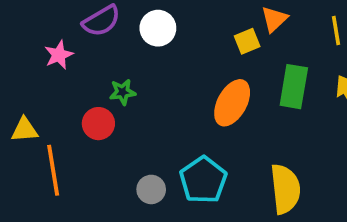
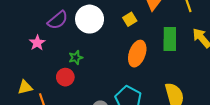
white circle: (158, 28) -> (90, 19), size x1.4
yellow square: (247, 41) -> (130, 19), moved

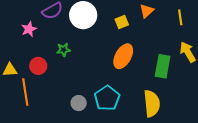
green rectangle: (170, 39) -> (163, 66), moved
red circle: (65, 77) -> (38, 66), moved

